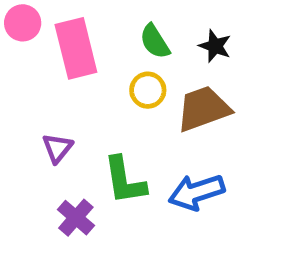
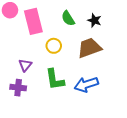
yellow circle: (148, 90) -> (54, 46), moved
purple cross: (76, 218) -> (18, 88), moved, turned -35

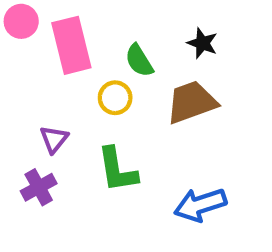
green semicircle: (68, 18) -> (139, 61), moved
blue arrow: (86, 85) -> (200, 205), moved
purple cross: (18, 88) -> (39, 187), turned -35

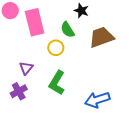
black star: (202, 43) -> (81, 11), moved
brown trapezoid: (192, 102) -> (101, 37), moved
green L-shape: (117, 170) -> (57, 83), turned 40

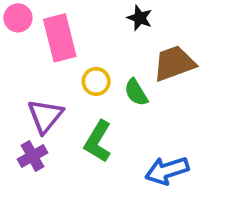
green semicircle: (68, 30) -> (136, 92), moved
purple triangle: (26, 68) -> (45, 116), size x1.5

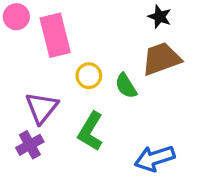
black star: (140, 18) -> (160, 17), moved

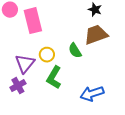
yellow circle: (89, 76) -> (47, 55), moved

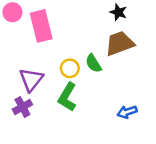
yellow circle: (47, 55) -> (70, 68), moved
blue arrow: (92, 94) -> (127, 112), moved, size x0.7

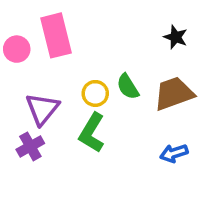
pink circle: (12, 12) -> (17, 49), moved
black star: (118, 12) -> (176, 37), moved
brown trapezoid: (120, 43) -> (174, 93), moved

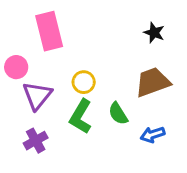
pink circle: (17, 49) -> (16, 67), moved
green semicircle: (128, 87) -> (118, 114), moved
purple cross: (30, 146) -> (36, 141), moved

